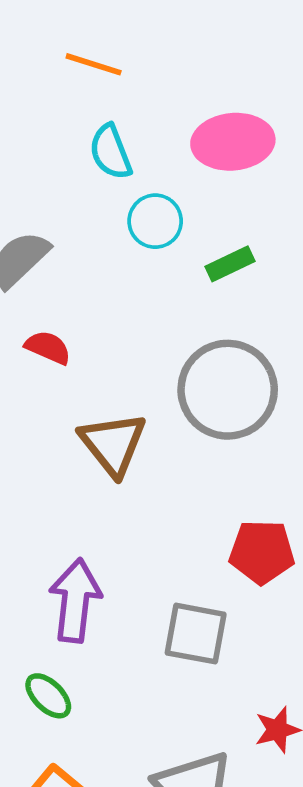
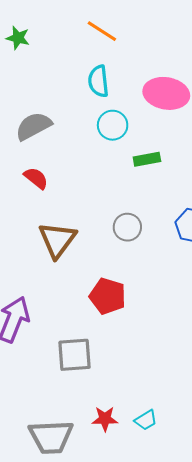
gray circle: (228, 390) -> (127, 227), size x0.5
red pentagon: (262, 552) -> (108, 296), moved
gray square: (196, 634) -> (75, 355), turned -30

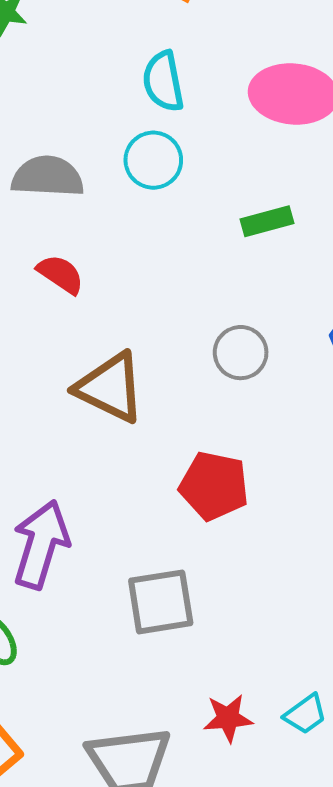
cyan circle: (113, 125) -> (153, 160), moved
gray semicircle: (33, 126) -> (48, 177), turned 36
brown triangle: (57, 240) -> (110, 388), turned -36

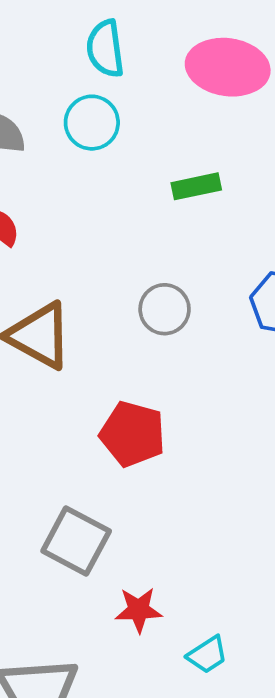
gray square: (161, 602) -> (76, 541), turned 34
red star: (228, 718) -> (139, 610), moved

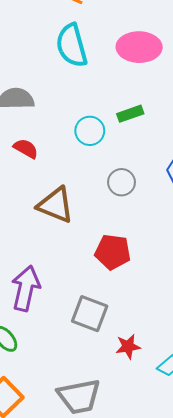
cyan semicircle: (105, 49) -> (72, 45), size x1.4
cyan circle: (92, 123) -> (90, 131), moved

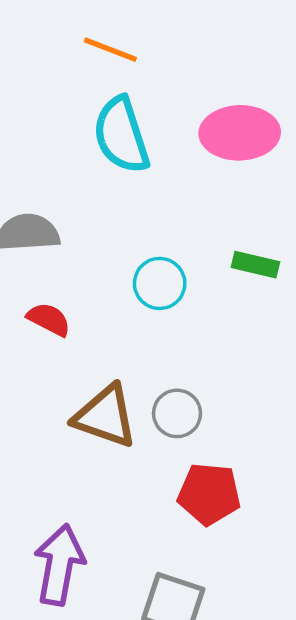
green rectangle: (130, 114) -> (255, 265), moved, turned 35
gray circle: (121, 182) -> (177, 413), moved

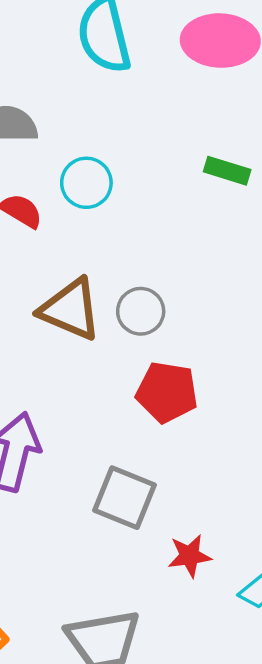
cyan circle: (160, 283) -> (86, 183), moved

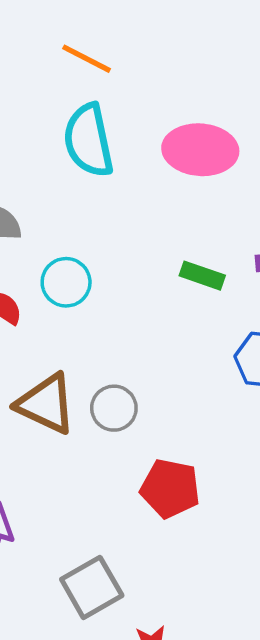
red pentagon: (167, 392) -> (170, 488), moved
gray square: (125, 498) -> (92, 587), turned 36

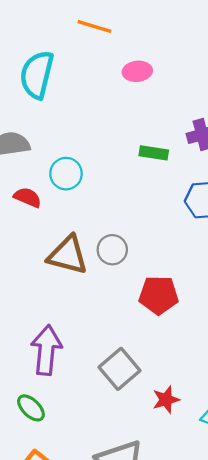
orange line: (87, 59) -> (94, 27), moved
cyan semicircle: (88, 140) -> (37, 75), moved, turned 36
pink ellipse: (200, 150) -> (137, 71), size x0.6

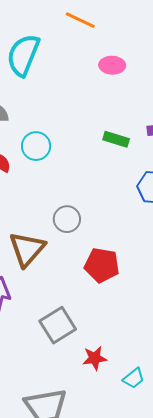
brown triangle: (68, 255) -> (27, 249), moved, turned 48

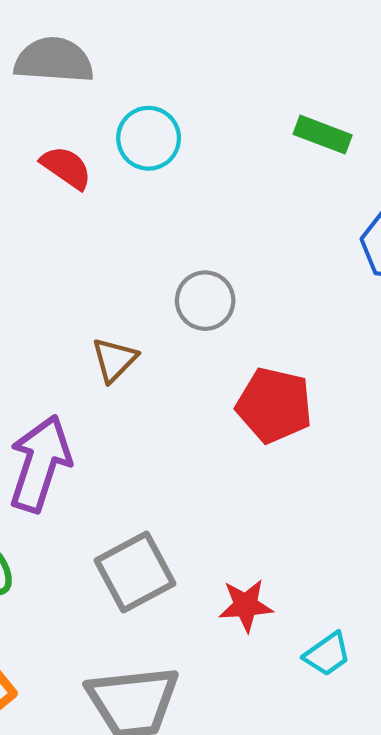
brown triangle: (27, 249) -> (114, 360), size x0.6
gray square: (58, 325) -> (135, 572), moved

